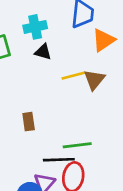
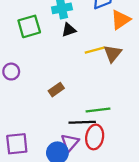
black triangle: (43, 52) -> (69, 30), turned -35
brown rectangle: (29, 122) -> (56, 90), turned 63

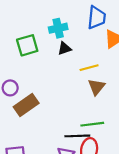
brown triangle: (113, 53) -> (97, 87), moved
brown rectangle: (56, 90) -> (26, 105), moved, size x1.6

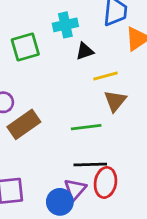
black triangle: (65, 48) -> (85, 51), moved
green line: (92, 124) -> (86, 127), moved

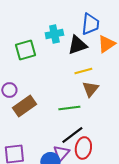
black triangle: (85, 51) -> (77, 45), moved, size x1.5
black line: (90, 165) -> (72, 135), turned -35

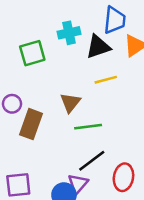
brown triangle: (90, 89) -> (70, 102), moved
brown rectangle: (24, 106) -> (31, 124), turned -35
red ellipse: (83, 148) -> (123, 177), moved

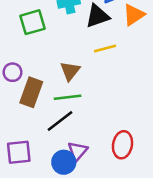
green line: (88, 127) -> (68, 97), moved
black line: (92, 161) -> (60, 121), moved

